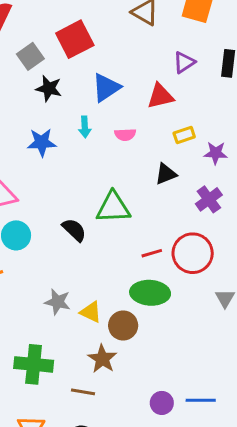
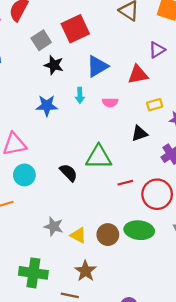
red line: (152, 253) -> (125, 183), moved
green ellipse: (150, 293) -> (139, 230), moved
brown circle: (123, 325) -> (108, 235), moved

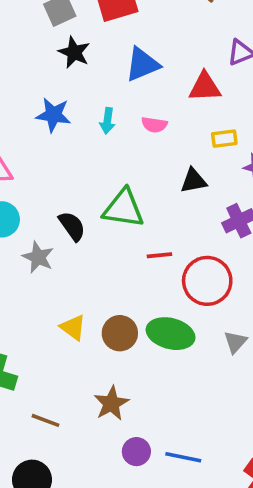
cyan arrow: (80, 95) -> (107, 121), moved
gray star: (54, 227) -> (38, 257), moved
brown star: (85, 271) -> (111, 403), moved

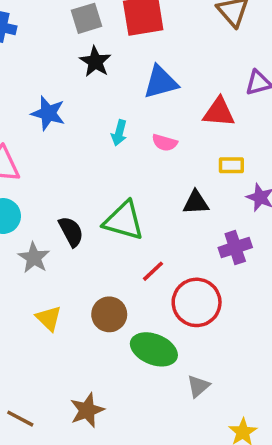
blue star: (53, 115) -> (48, 113), moved
red line: (159, 255) -> (153, 271), turned -45
yellow triangle: (73, 328) -> (49, 318), moved
brown circle: (120, 333) -> (109, 314), moved
gray triangle: (235, 342) -> (198, 386), moved

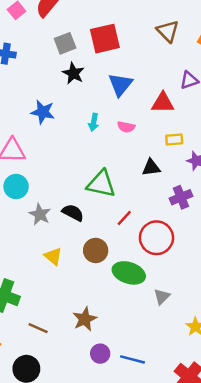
blue triangle: (161, 82) -> (120, 85), turned -32
black semicircle: (71, 232) -> (73, 213), moved, turned -30

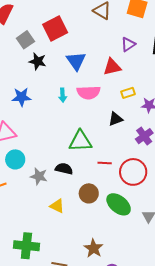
pink semicircle: (126, 127) -> (89, 92), size x1.6
red line: (124, 218) -> (105, 163), turned 64
green ellipse: (129, 273) -> (119, 204), turned 35

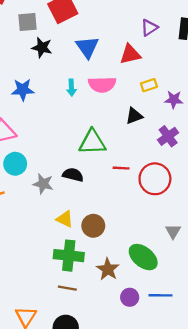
gray square: (25, 40) -> (28, 22), turned 30
brown circle: (89, 193) -> (93, 226), moved
green ellipse: (119, 204) -> (143, 257), moved
green cross: (26, 246) -> (69, 256), moved

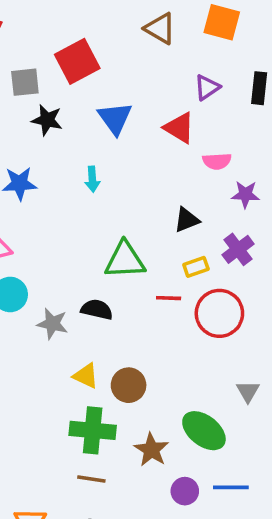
red triangle: (130, 54) -> (179, 128), turned 45
pink semicircle: (102, 85) -> (217, 161), moved, size x0.7
yellow rectangle: (149, 85) -> (196, 267), moved

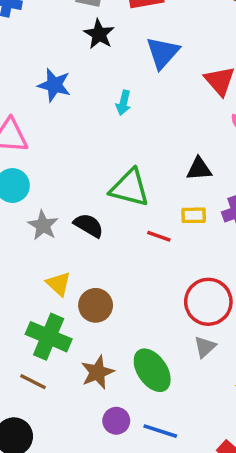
red circle: (219, 313) -> (208, 302), moved

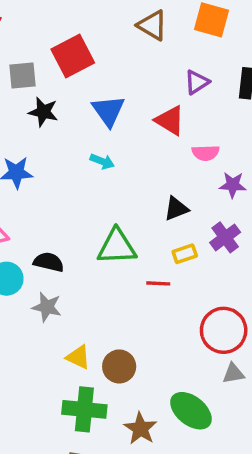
cyan arrow: (123, 103) -> (102, 161), moved, turned -65
black semicircle: (89, 225) -> (49, 262), moved
gray triangle: (205, 347) -> (233, 373), turned 50

